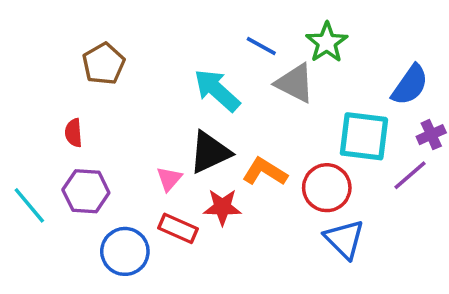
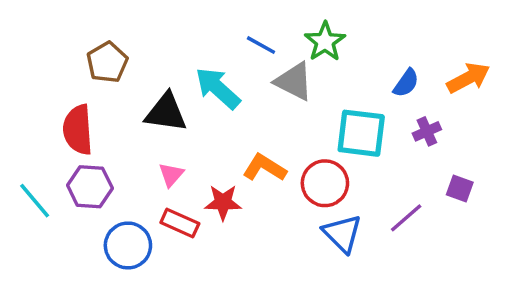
blue semicircle: (410, 85) -> (406, 83), size x0.7
red semicircle: (74, 133) -> (78, 130), size x1.8
black triangle: (210, 152) -> (166, 112), moved, turned 33
purple line: (410, 175) -> (406, 218), moved

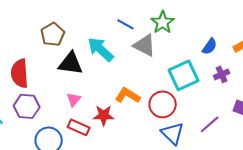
brown pentagon: (107, 62) -> (53, 34), moved
cyan square: (361, 133) -> (184, 75), turned -32

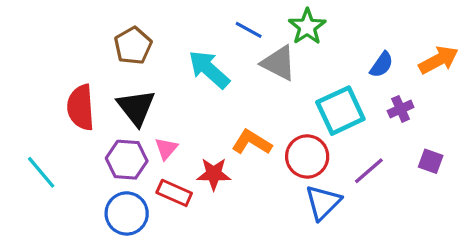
black triangle: (71, 63) -> (136, 107), moved, turned 44
purple hexagon: (27, 106) -> (127, 160), moved
purple line: (210, 124) -> (369, 171), moved
blue triangle: (173, 133) -> (323, 202), turned 30

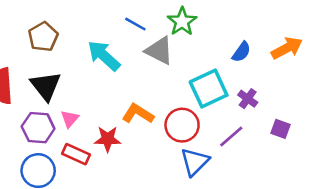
purple cross: (401, 109) -> (248, 99), moved, turned -30

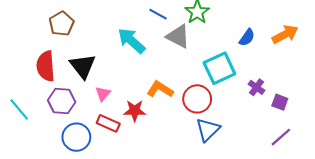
brown pentagon: (43, 37) -> (62, 24), moved
purple cross: (248, 99) -> (256, 87), moved
purple hexagon: (38, 128) -> (62, 101), moved
purple line: (231, 136) -> (281, 137), moved

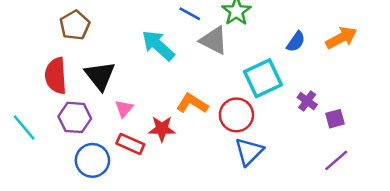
purple square: (280, 102) -> (335, 119), turned -35

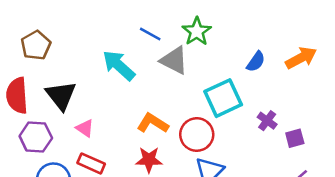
pink triangle: (124, 109) -> (85, 128), turned -36
red star: (162, 129) -> (149, 160), moved

